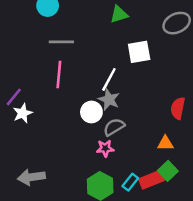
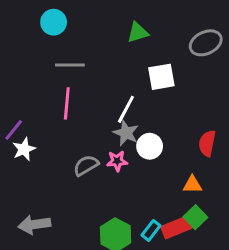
white circle: (91, 112) -> (150, 146), moved
gray semicircle: (114, 127) -> (86, 165), moved
pink star: (105, 148) -> (117, 161), moved

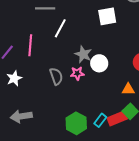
pink line: (67, 103) -> (30, 45), moved
white line: (126, 109) -> (60, 28), moved
white star: (24, 149) -> (14, 78), moved
gray semicircle: (86, 165) -> (56, 76), turned 102

